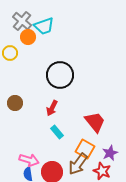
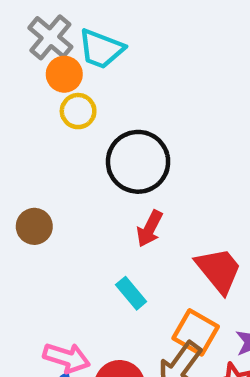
cyan trapezoid: (44, 26) -> (101, 49), turned 40
yellow circle: (10, 53) -> (78, 111), moved
red arrow: (52, 108) -> (150, 229), moved

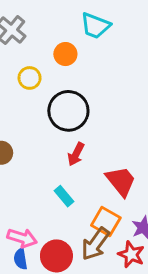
cyan trapezoid: (101, 49) -> (95, 26), moved
orange circle: (64, 74) -> (65, 54), moved

